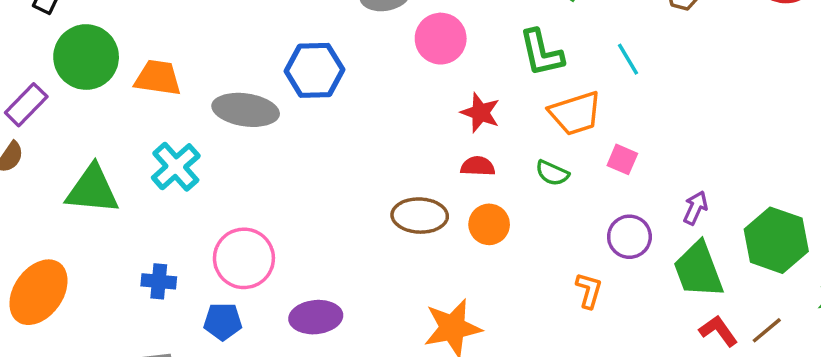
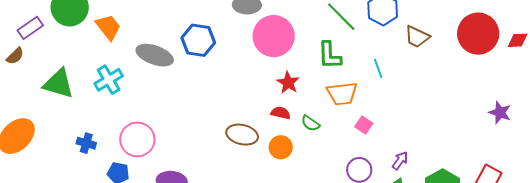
pink circle: (441, 39) -> (274, 36), size x1.4
orange trapezoid: (158, 78) -> (108, 27), turned 32
green semicircle: (552, 173) -> (310, 123), moved

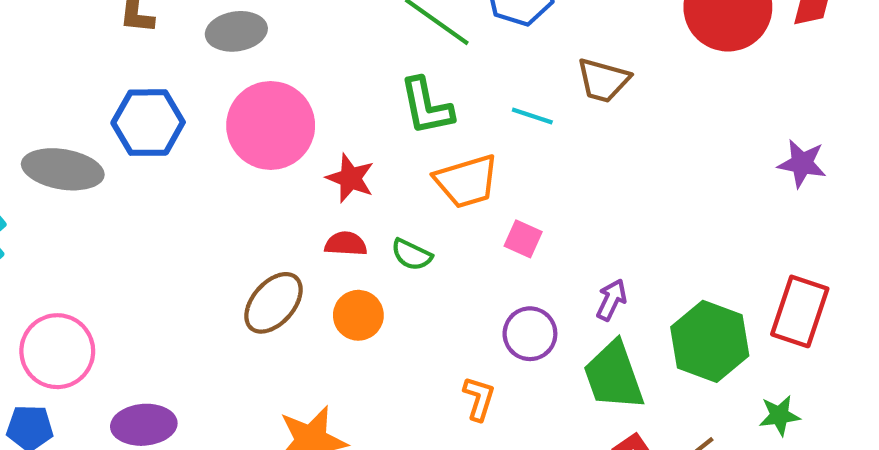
pink circle: (274, 36) -> (271, 125), moved
brown trapezoid: (417, 37) -> (603, 80), moved
cyan line: (378, 68) -> (532, 116), turned -42
brown ellipse: (242, 135) -> (273, 303), turned -52

